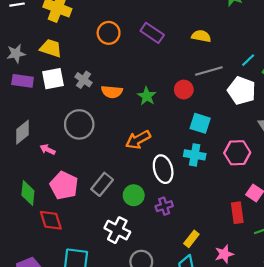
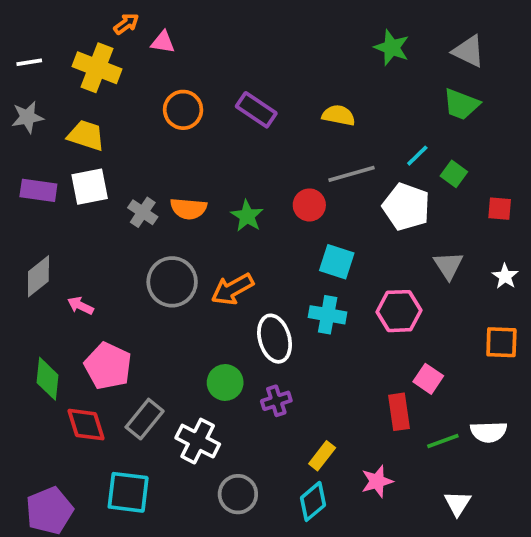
gray star: (16, 54) -> (27, 117), moved
gray cross: (84, 80) -> (143, 212), moved
gray circle: (79, 124) -> (172, 282), moved
gray rectangle: (102, 184) -> (145, 419), moved

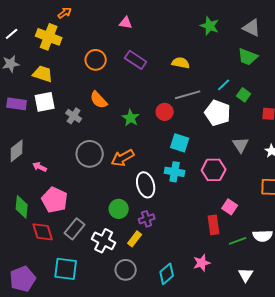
pink triangle: (163, 42) -> (126, 23), moved
white line: (29, 62) -> (12, 34), turned -32
orange semicircle: (189, 209) -> (99, 100), moved, turned 42
yellow rectangle: (322, 456) -> (135, 239), moved

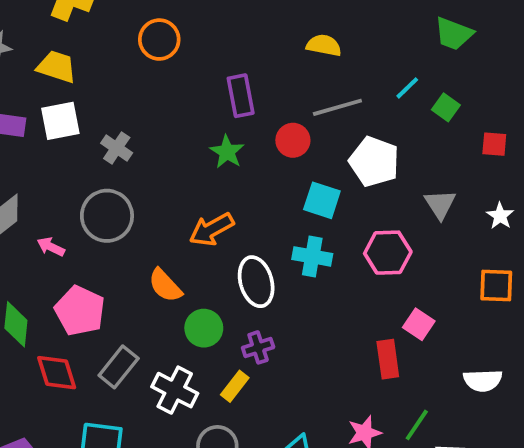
purple rectangle: (136, 60) -> (241, 96), moved, turned 45
orange semicircle: (99, 100) -> (165, 286), moved
white pentagon: (218, 113) -> (374, 162), moved
gray circle: (90, 154) -> (107, 216), moved
green line: (238, 241) -> (417, 425), moved, turned -36

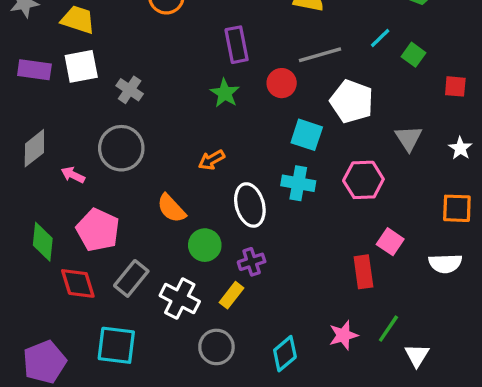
orange arrow: (212, 229) -> (211, 160), size x0.7
white semicircle: (483, 380) -> (445, 263), moved

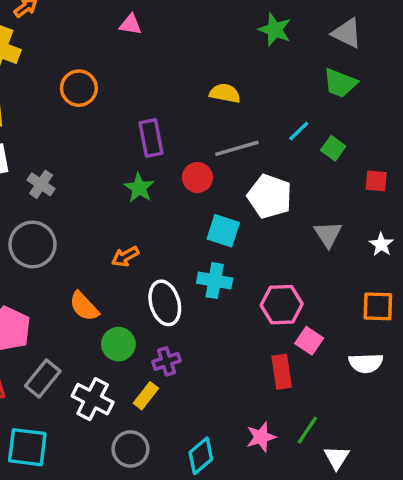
pink hexagon: (363, 180) -> (282, 305), moved

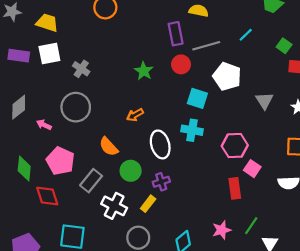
purple rectangle: (151, 138) -> (176, 34), moved
green square: (333, 148) -> (284, 46), moved
gray rectangle: (43, 379) -> (91, 181), moved

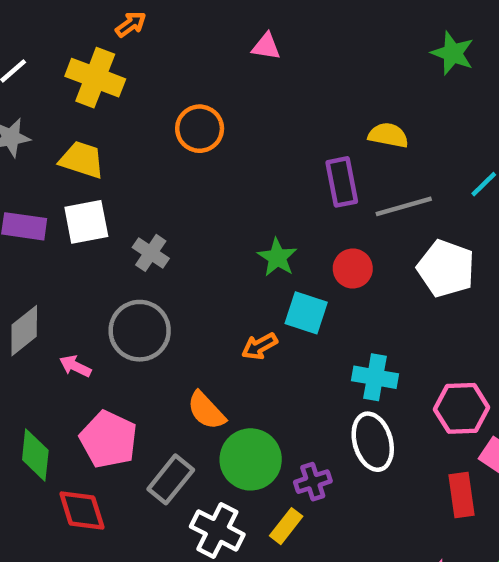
red circle: (181, 64) -> (353, 269), moved
cyan square: (197, 98) -> (306, 313), moved
white ellipse: (160, 144) -> (373, 442), moved
green circle: (131, 171) -> (251, 459), size x1.4

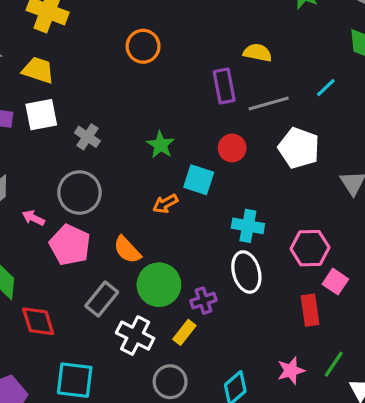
orange circle: (200, 129) -> (143, 46), moved
green star: (277, 257) -> (161, 145), moved
pink pentagon: (109, 439) -> (70, 245), moved

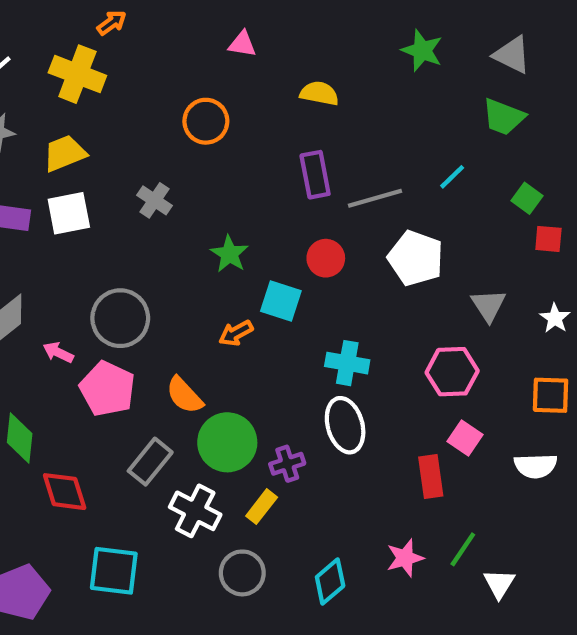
yellow semicircle: (257, 53) -> (319, 93), moved
yellow trapezoid: (38, 70) -> (65, 153), turned -40
gray cross: (87, 137) -> (154, 200), moved
pink hexagon: (310, 248) -> (452, 372), moved

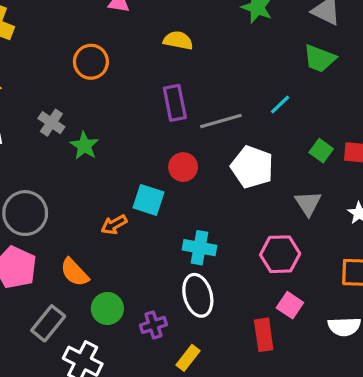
green square: (527, 198) -> (321, 151), moved
green star: (229, 254) -> (84, 146), moved
green circle: (227, 442) -> (107, 308), size x0.7
yellow rectangle: (262, 507) -> (188, 358), moved

